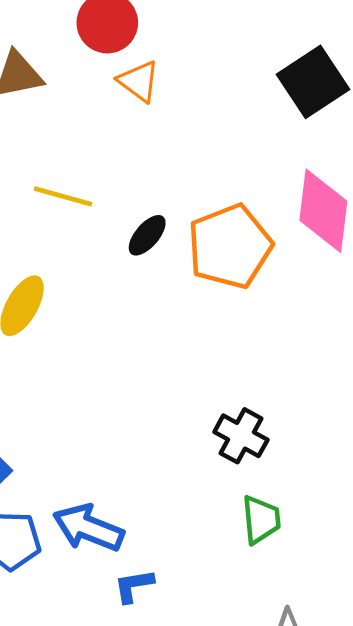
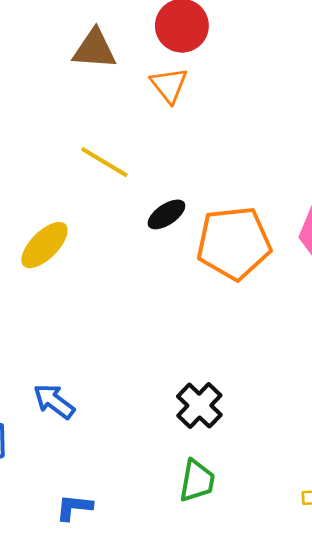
orange triangle: (139, 81) -> (169, 85), moved
blue arrow: (88, 528) -> (54, 401), moved, size x0.7

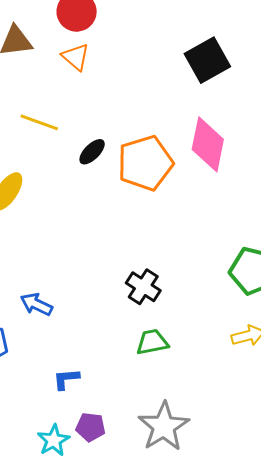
green trapezoid: (197, 481) -> (152, 342), turned -100

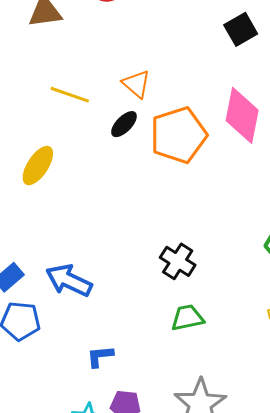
orange triangle: (76, 57) -> (136, 84), moved
black square: (207, 60) -> (241, 29), size x0.7
blue arrow: (36, 304) -> (69, 280), size x1.4

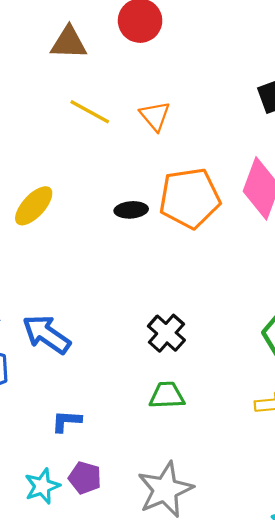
orange triangle: (136, 84) -> (155, 116), moved
yellow line: (70, 95) -> (90, 112), moved
black ellipse: (124, 124) -> (131, 210), moved, turned 32

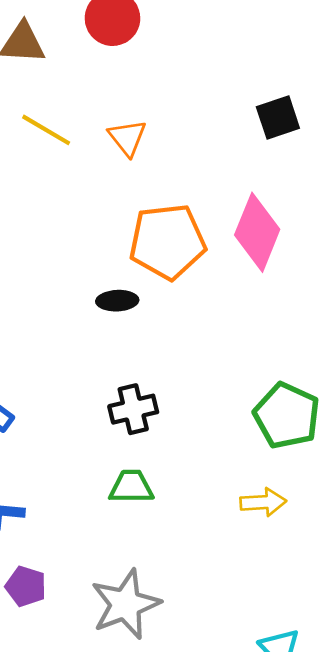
black ellipse: (131, 210) -> (117, 301), moved
black cross: (166, 333) -> (133, 409), turned 33

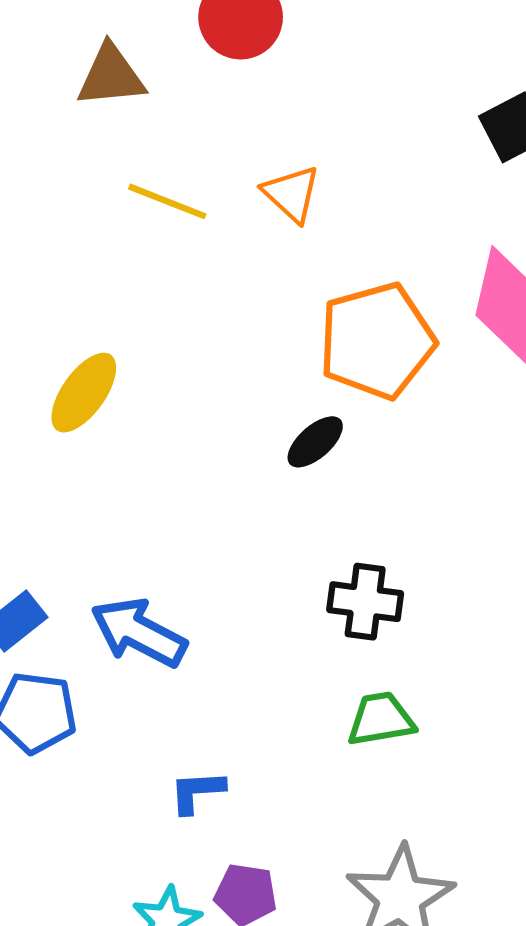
black ellipse: (117, 301) -> (315, 442), turned -30
black cross: (133, 409) -> (365, 602), turned 30

